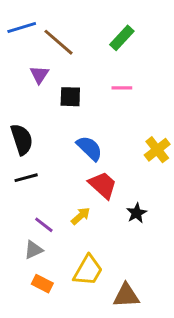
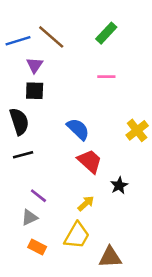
blue line: (22, 28) -> (18, 41), moved
black square: (70, 97) -> (35, 91), moved
yellow arrow: (81, 216) -> (86, 203), moved

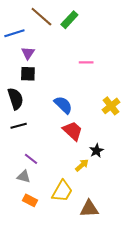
green rectangle: (106, 33) -> (69, 20), moved
brown line: (51, 37) -> (41, 17), moved
yellow arrow: (86, 203) -> (82, 165), moved
gray triangle: (29, 217) -> (24, 177), turned 40

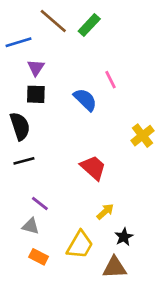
pink line: (86, 62) -> (111, 80), turned 64
blue semicircle: (63, 105) -> (85, 100), moved
black star: (96, 151) -> (124, 237), moved

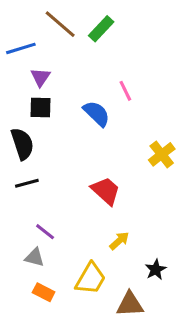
black star: (124, 237) -> (156, 270), moved

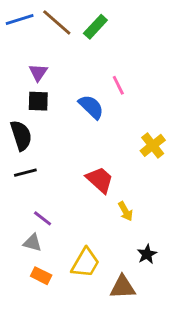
blue line: (21, 48) -> (20, 20), moved
yellow arrow: (119, 241) -> (126, 211), moved, turned 102

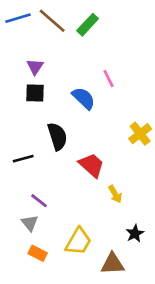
black semicircle: (21, 135) -> (57, 136), moved
gray triangle: (33, 243) -> (30, 223), turned 36

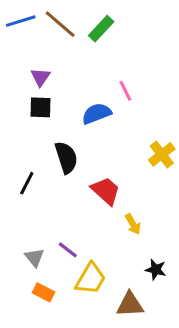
blue semicircle: (84, 98) -> (97, 114), turned -65
black line: (23, 159) -> (27, 183), turned -48
purple line: (39, 201) -> (68, 250), moved
black star: (135, 234) -> (156, 270), turned -30

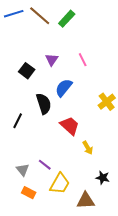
purple triangle: (40, 77) -> (52, 60), moved
black square: (40, 107) -> (27, 71), turned 35
blue semicircle: (97, 114) -> (64, 88), moved, turned -30

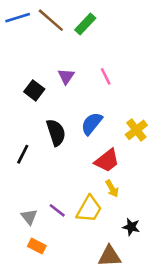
blue semicircle: (64, 88) -> (92, 124), moved
red trapezoid: (70, 126) -> (107, 161), moved, turned 100
yellow trapezoid: (60, 184) -> (89, 209), moved

